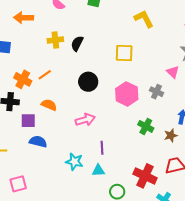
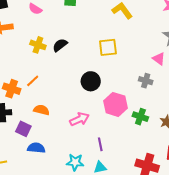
yellow cross: (55, 40) -> (38, 45), turned 35
black semicircle: (77, 43) -> (60, 45), turned 35
black circle: (88, 82) -> (91, 81), moved
pink hexagon: (127, 94) -> (116, 104), moved
purple square: (28, 121) -> (23, 129), turned 35

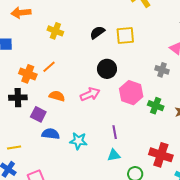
black semicircle: (60, 45) -> (97, 32), moved
pink arrow: (79, 119) -> (90, 94), moved
cyan star: (75, 162) -> (78, 141), moved

